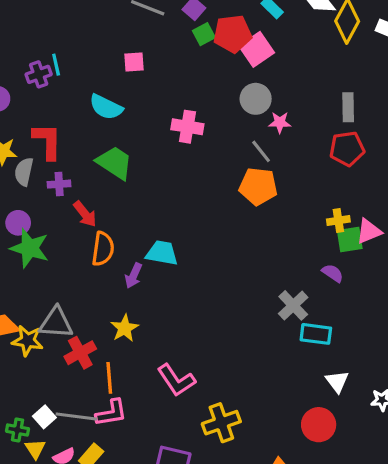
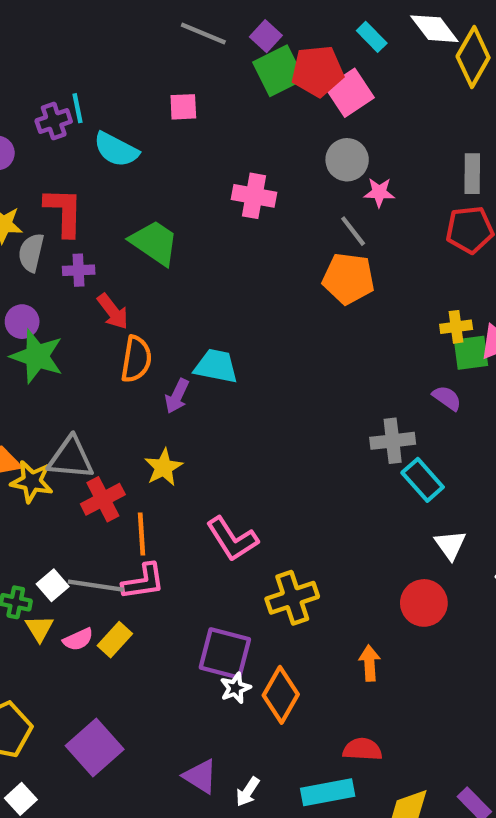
green square: (204, 34) -> (279, 71), size x1.6
cyan semicircle: (106, 107) -> (116, 150), moved
gray cross: (293, 305) -> (393, 441), turned 36
cyan rectangle: (316, 334) -> (423, 480), turned 40

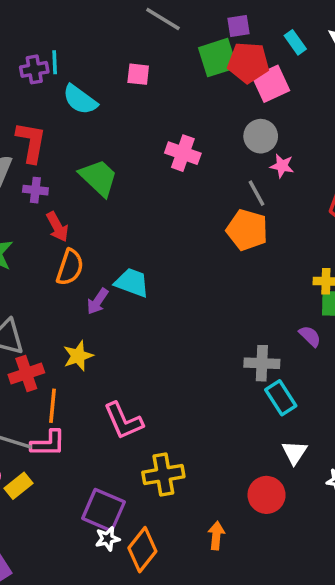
purple square: (266, 36) -> (239, 26), moved, turned 30

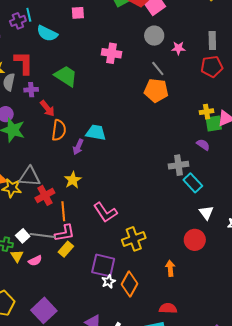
pink star: (282, 166) -> (178, 48), moved
yellow rectangle: (18, 486) -> (66, 249), moved

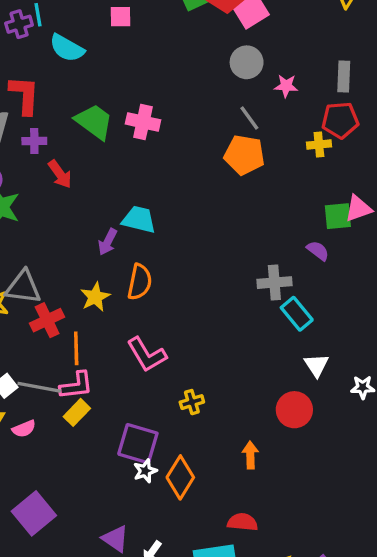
pink cross: (112, 53) -> (143, 122), moved
yellow cross: (207, 112) -> (319, 145), moved
orange semicircle: (59, 130) -> (140, 282), moved
yellow cross: (134, 239) -> (192, 402), size x0.6

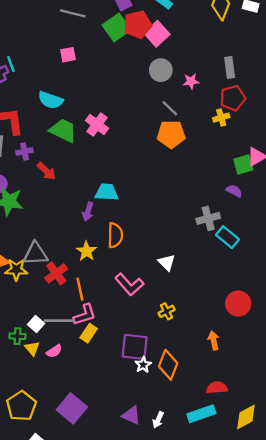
cyan semicircle: (67, 48) -> (51, 100), moved
pink cross: (143, 122) -> (97, 124), turned 35
white triangle: (316, 365) -> (167, 262), moved

